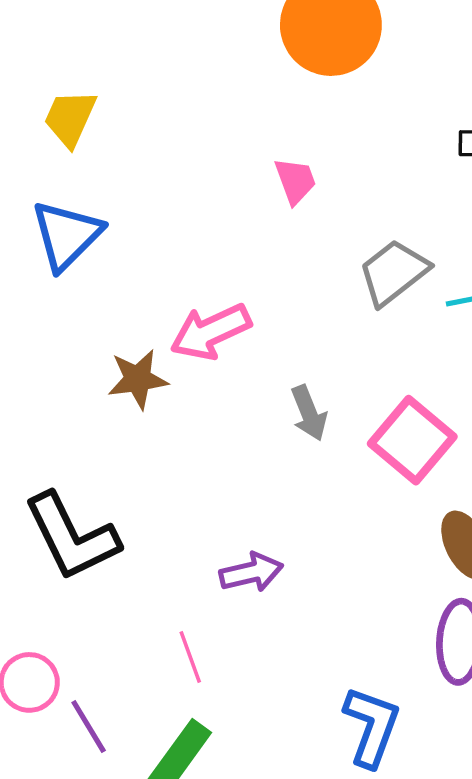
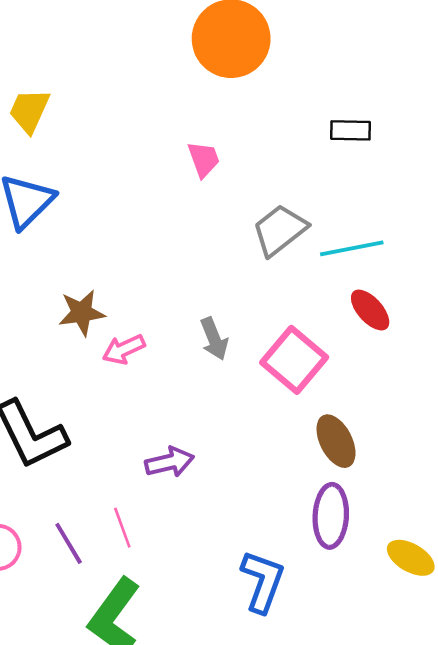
pink arrow: (211, 332) -> (124, 349), moved, size x0.7
purple line: (89, 727) -> (69, 543), moved

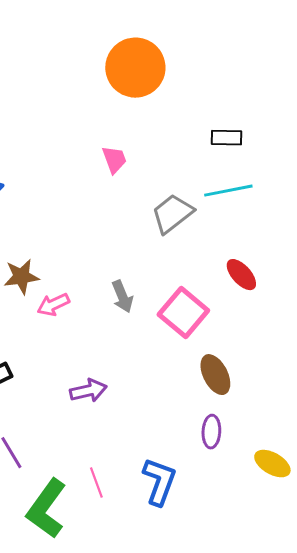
cyan line: (352, 248) -> (228, 191), moved
purple ellipse: (331, 516) -> (211, 432), size x0.7
pink line: (122, 528) -> (96, 483), moved

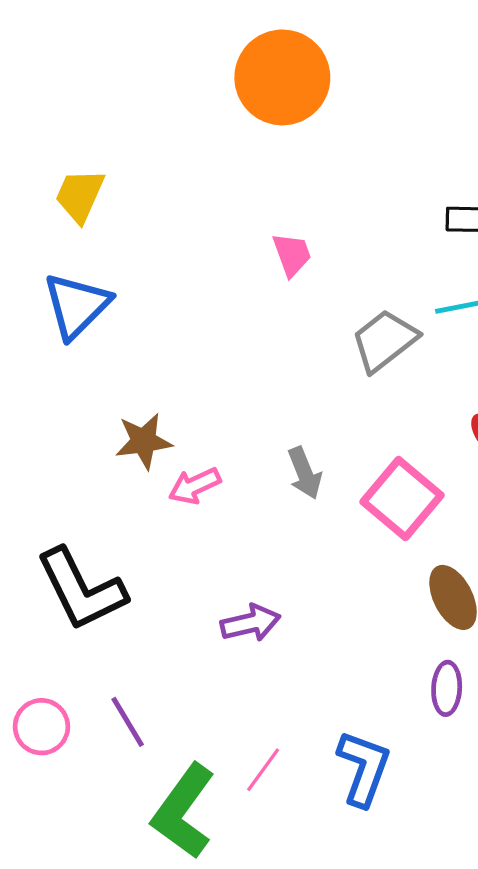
orange circle: (135, 68) -> (282, 77), moved
pink line: (96, 483) -> (263, 770), turned 56

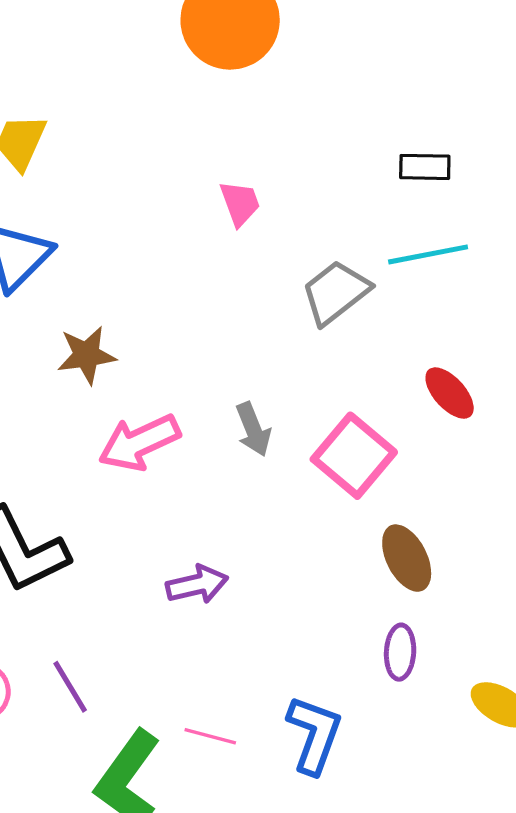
brown star: (144, 441) -> (87, 355), moved
pink arrow: (195, 486) -> (139, 443), size x1.5
pink line: (263, 770) -> (210, 736), turned 69

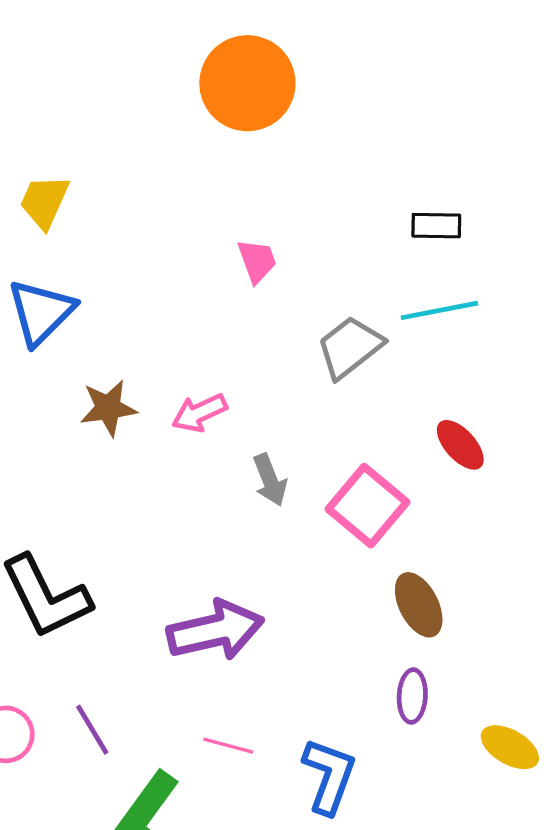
pink arrow: (139, 443) -> (199, 413), moved, size x0.7
purple arrow: (197, 584) -> (215, 630), size x1.6
pink line: (210, 736) -> (228, 746), moved

